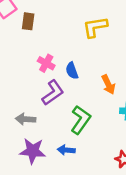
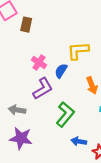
yellow L-shape: (95, 27) -> (78, 51), moved
blue semicircle: (72, 71) -> (61, 71), turned 48
blue arrow: (66, 150) -> (79, 141), moved

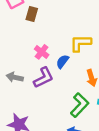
gray arrow: (17, 110) -> (15, 77), moved
green L-shape: (65, 114) -> (80, 105), moved

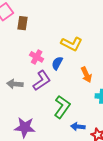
yellow L-shape: (81, 43) -> (72, 44), turned -145
green L-shape: (80, 105) -> (62, 107), moved

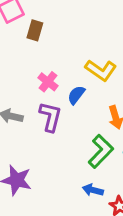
purple L-shape: (42, 81) -> (50, 117), turned -50
green L-shape: (62, 107) -> (101, 151), moved

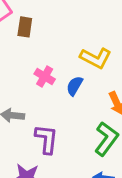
purple L-shape: (50, 117) -> (47, 139), moved

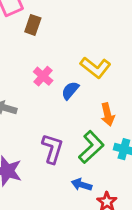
purple L-shape: (47, 139) -> (52, 149), moved

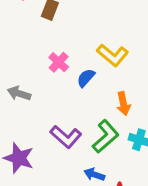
purple L-shape: (52, 149) -> (66, 137), turned 112

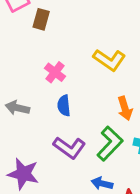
blue semicircle: (86, 78) -> (64, 106), moved, turned -42

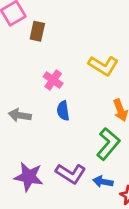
purple L-shape: (69, 148) -> (71, 174), moved

